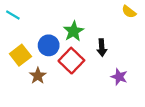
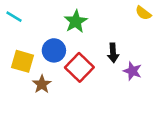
green star: (74, 31) -> (76, 21), moved
yellow square: (20, 55) -> (23, 61), turned -36
purple star: (119, 77) -> (132, 71), moved

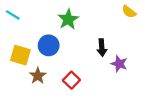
red square: (79, 67) -> (71, 80), moved, size x0.7

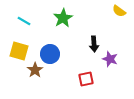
cyan line: (13, 15) -> (24, 21), moved
blue circle: (49, 45) -> (50, 54), moved
red square: (71, 80) -> (86, 79), moved, turned 35

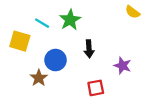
cyan line: (24, 21) -> (42, 23), moved
black arrow: (94, 44) -> (89, 49), moved
yellow square: (19, 51) -> (20, 41), moved

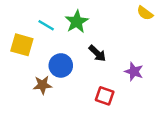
black arrow: (89, 49) -> (97, 53), turned -42
brown star: (39, 78) -> (43, 85), turned 30
red square: (96, 88) -> (105, 96), turned 30

